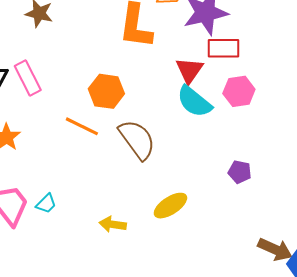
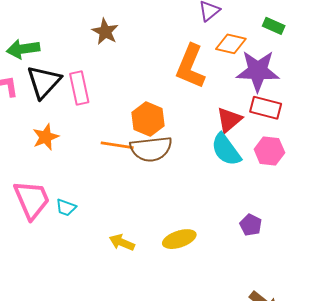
orange line: (82, 126) -> (117, 145), turned -32
brown semicircle: (137, 140) -> (151, 149), moved, turned 105
cyan trapezoid: (46, 204) -> (66, 207), turned 50

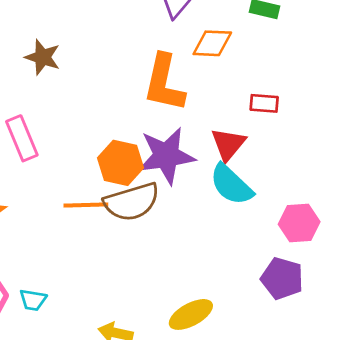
purple star: (258, 71) -> (166, 156), moved
red rectangle: (266, 108) -> (264, 103), moved, size x0.7
pink hexagon: (269, 151) -> (299, 223), moved
purple pentagon: (251, 225) -> (282, 278), size x1.4

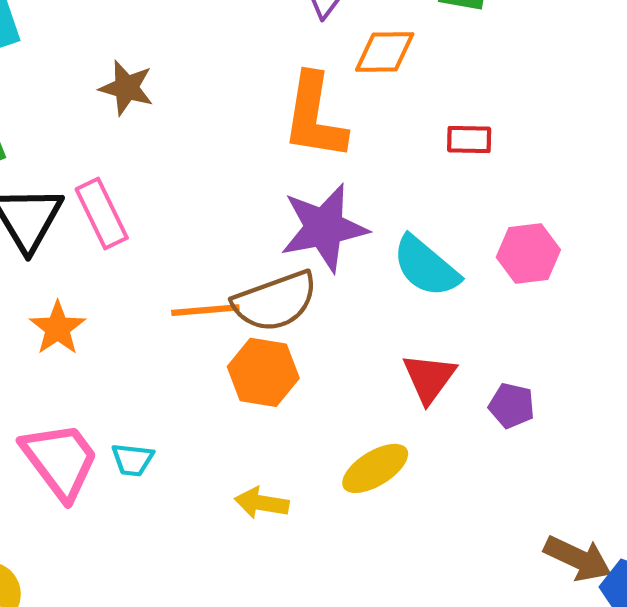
red triangle: (228, 144) -> (429, 378), moved
orange hexagon: (121, 163) -> (263, 372), moved
pink hexagon: (299, 223) -> (528, 253), moved
purple pentagon: (282, 278) -> (512, 406), size x0.7

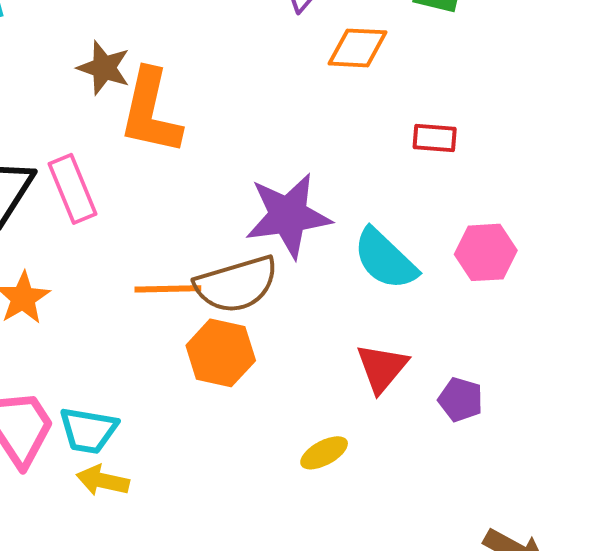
orange L-shape: (315, 117) -> (151, 112), moved
cyan trapezoid: (133, 460) -> (88, 430), size x1.4
yellow ellipse: (375, 468) -> (324, 453), size x0.7
yellow arrow: (262, 503) -> (103, 481), moved

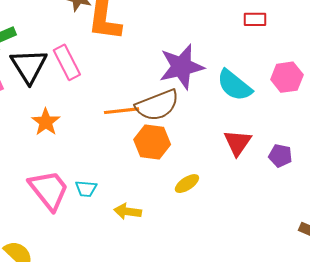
cyan trapezoid: (88, 430) -> (86, 189), size x0.7
yellow ellipse: (324, 453) -> (187, 184), moved
yellow arrow: (103, 481) -> (128, 211), moved

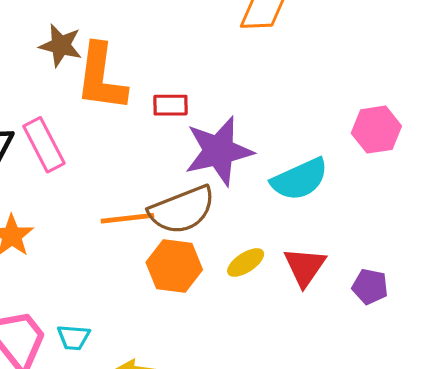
red rectangle: (255, 19) -> (170, 105), moved
pink hexagon: (287, 77) -> (376, 130), moved
cyan semicircle: (234, 85) -> (300, 179), turned -63
yellow ellipse: (187, 184) -> (246, 263), moved

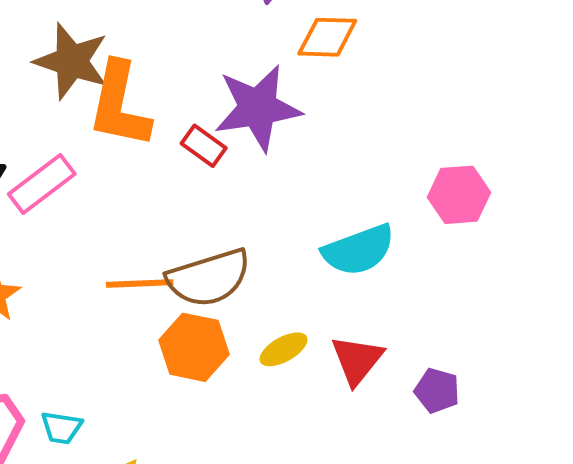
brown star: (61, 45) -> (72, 61), size x1.4
red rectangle: (170, 105) -> (204, 146), turned 32
pink rectangle: (44, 145) -> (42, 184), turned 76
purple star: (219, 151) -> (258, 108), moved

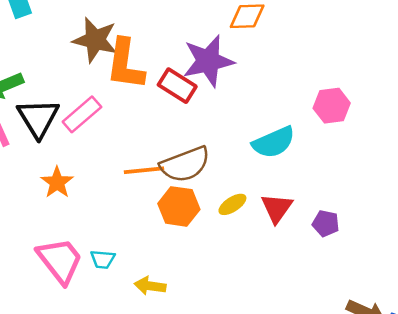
red rectangle: (204, 146) -> (177, 86), size x1.4

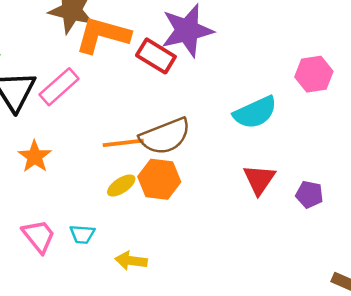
orange L-shape: (125, 64) -> (103, 35), turned 98
yellow ellipse: (232, 204) -> (121, 186), moved
pink trapezoid: (60, 260) -> (39, 236), size x0.7

